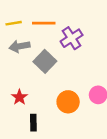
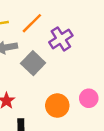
orange line: (44, 23) -> (32, 23), turned -45

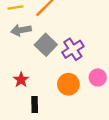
purple cross: (61, 39) -> (73, 49), moved

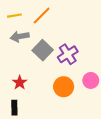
black rectangle: (35, 105) -> (14, 108), moved

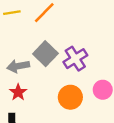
gray arrow: (20, 37) -> (18, 66), moved

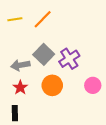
orange circle: (70, 97) -> (52, 85), moved

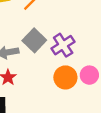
orange circle: (52, 85) -> (65, 77), moved

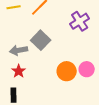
purple cross: (63, 45) -> (80, 21), moved

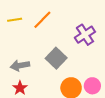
gray square: (41, 40) -> (56, 58), moved

